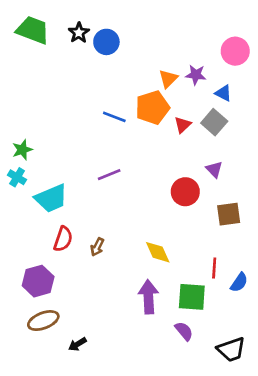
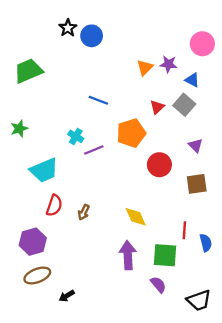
green trapezoid: (33, 30) -> (28, 71), moved, turned -44
orange pentagon: (152, 108) -> (131, 133), moved
purple triangle: (214, 169) -> (196, 145), moved
cyan cross: (17, 177) -> (76, 136), moved
blue semicircle: (239, 282) -> (206, 243), turned -48

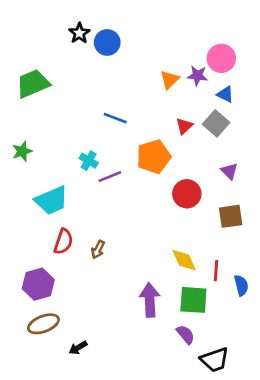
pink circle: (202, 44) -> (221, 58), moved
yellow diamond: (136, 217) -> (184, 260), moved
black trapezoid: (199, 300) -> (215, 360), moved

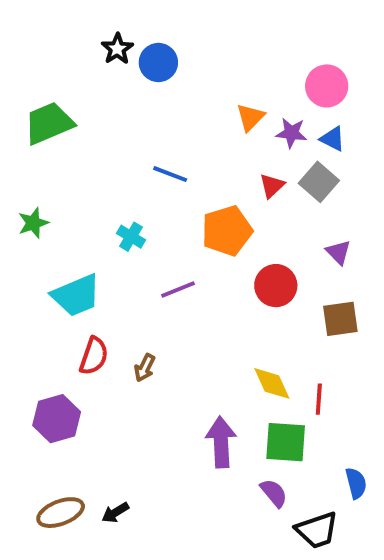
purple star: (197, 76) -> (291, 133), moved
purple line: (110, 177) -> (178, 289), moved
blue semicircle: (241, 285) -> (356, 483), moved
brown ellipse: (43, 324) -> (61, 513), moved

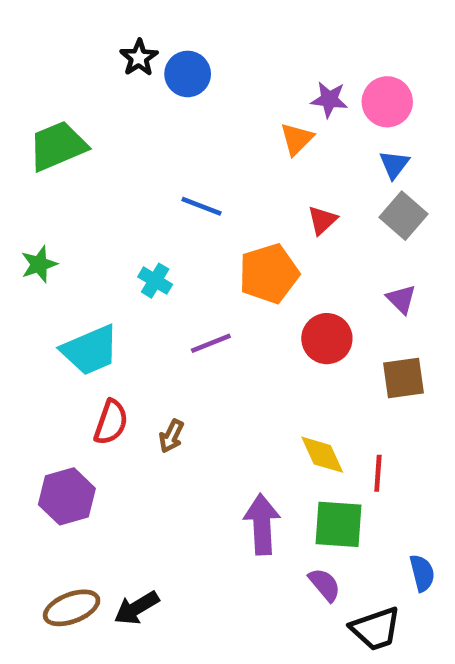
purple star: (291, 133) -> (329, 99), moved
blue triangle: (333, 139) -> (394, 164), turned 40
gray square: (319, 182) -> (404, 216), moved
black arrow: (115, 513) -> (137, 608), size x1.4

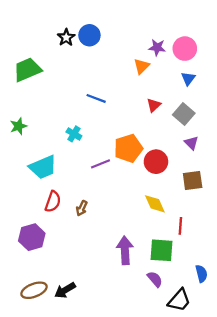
black star: (139, 58) -> (66, 37), moved
gray square: (404, 216) -> (184, 114), moved
orange pentagon: (269, 274) -> (128, 148), moved
yellow diamond: (322, 455) -> (155, 204), moved
black trapezoid: (376, 629) -> (179, 300), turned -30

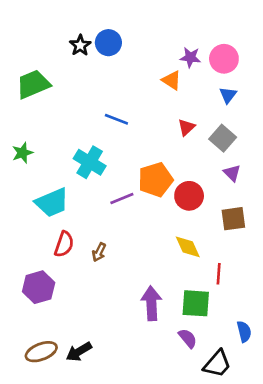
orange triangle: (142, 66) -> (172, 80), turned -42
cyan cross: (74, 134) -> (90, 162), size x1.6

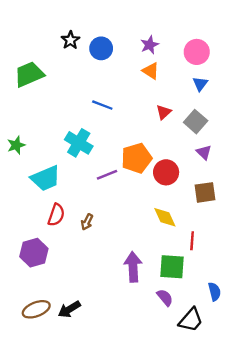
blue circle: (108, 43) -> (101, 48), moved
purple star: (190, 57) -> (150, 45), moved, turned -30
green star: (22, 153) -> (16, 145), moved

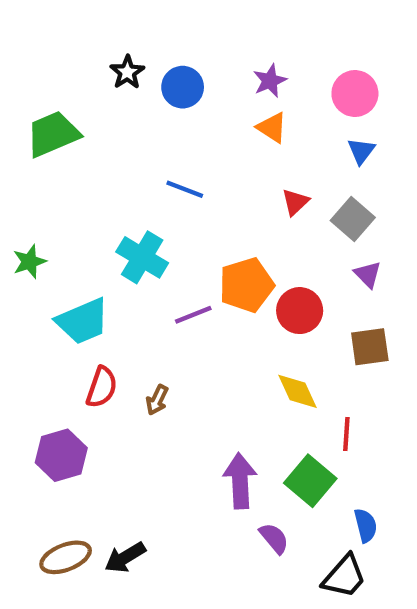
green square: (172, 267) -> (310, 481), turned 36
blue semicircle: (214, 292) -> (366, 525), moved
purple semicircle: (165, 297) -> (274, 538), moved

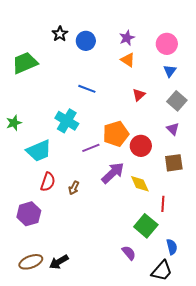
gray square: (353, 219) -> (177, 101), moved
purple arrow: (240, 481) -> (113, 173), moved, turned 50

